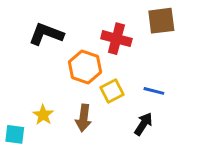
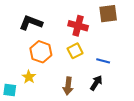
orange hexagon: (85, 67) -> (41, 52), moved
yellow square: (112, 91) -> (75, 51), moved
brown arrow: (84, 118) -> (68, 86), moved

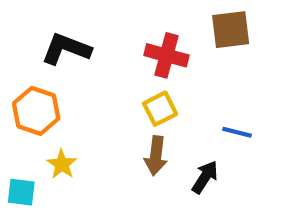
orange hexagon: (41, 52) -> (36, 111), moved
blue line: (103, 61) -> (237, 132), moved
brown arrow: (68, 86) -> (156, 156), moved

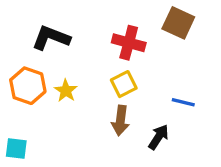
brown square: (231, 30) -> (178, 23), turned 32
yellow star: (62, 164) -> (66, 91), moved

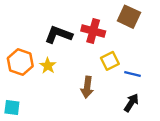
black L-shape: (51, 38) -> (59, 35), moved
yellow square: (124, 84) -> (110, 61), moved
black arrow: (158, 137) -> (131, 103), moved

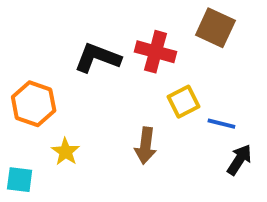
yellow star: (48, 66) -> (66, 152), moved
black arrow: (131, 103) -> (239, 160), moved

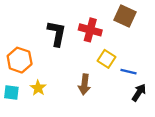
black L-shape: (98, 58) -> (57, 33), turned 80
yellow square: (183, 102) -> (106, 59), turned -30
cyan square: (20, 180) -> (11, 93), moved

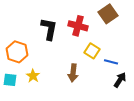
brown square: (125, 16) -> (108, 14), turned 30

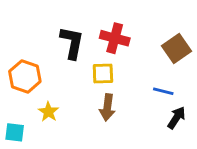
brown square: (108, 14) -> (177, 48), moved
yellow square: (92, 51) -> (103, 74), moved, turned -35
cyan square: (10, 80) -> (15, 132), moved

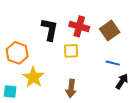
brown square: (177, 48) -> (110, 30), moved
brown arrow: (107, 107) -> (71, 88), moved
yellow star: (48, 112) -> (33, 77), size x1.5

